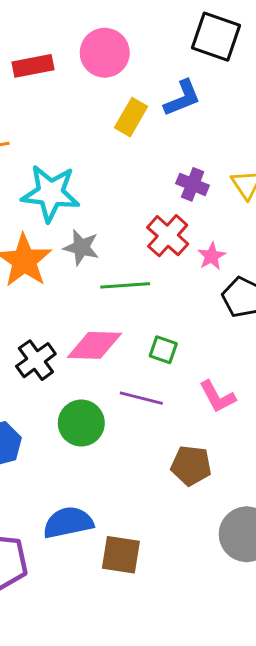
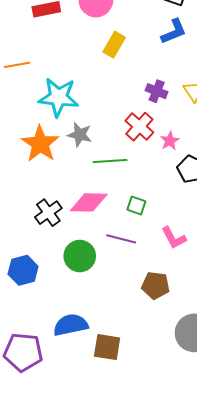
blue L-shape: (182, 98) -> (174, 32), moved

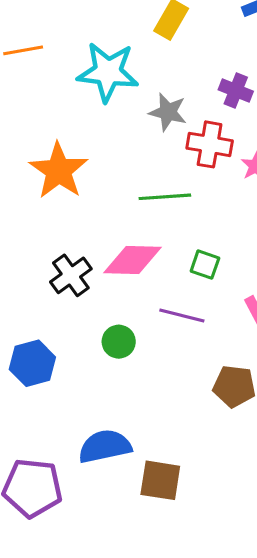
cyan star: (58, 97) -> (108, 72), moved
red cross: (139, 127) -> (210, 144), turned -32
gray star: (80, 135) -> (168, 112), moved
green circle: (80, 256) -> (119, 342), size x0.7

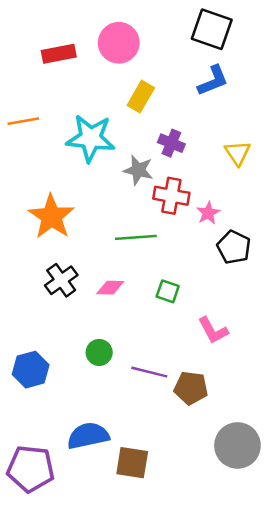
purple cross: (236, 91) -> (171, 143), moved
pink diamond: (133, 260) -> (110, 288), size x0.6
black cross: (71, 275) -> (61, 280), moved
purple line: (182, 315) -> (149, 372), moved

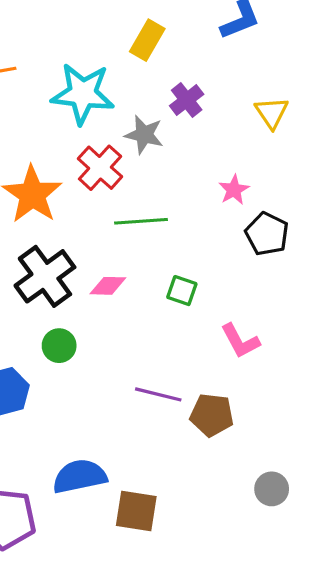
purple cross: (171, 143) -> (187, 100), turned 30
red cross: (171, 196) -> (100, 168), moved, turned 32
black cross: (61, 280) -> (45, 276), size x1.4
green circle: (99, 352) -> (59, 346), moved
gray circle: (237, 445) -> (272, 489), size x0.6

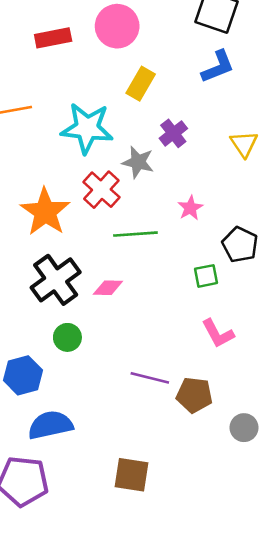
pink star: (234, 190) -> (190, 208), moved
green square: (182, 291) -> (206, 276), moved, turned -30
blue semicircle: (80, 476) -> (50, 425), moved
gray circle: (272, 489) -> (244, 428), moved

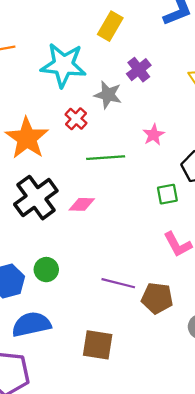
red cross: (101, 190) -> (76, 119), size x0.7
green circle: (67, 337) -> (46, 270), moved
brown square: (132, 475) -> (98, 345), moved

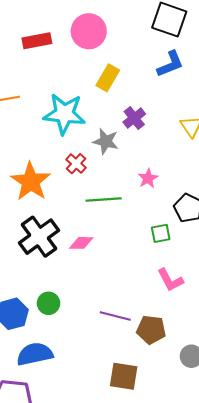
brown square: (98, 345) -> (124, 376), moved

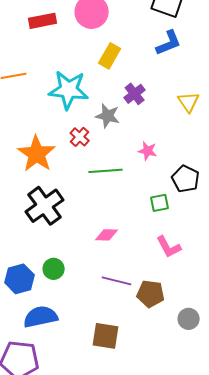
pink star: (148, 178) -> (148, 151), turned -30
pink diamond: (81, 243) -> (107, 235), moved
brown square: (124, 376) -> (106, 336), moved

